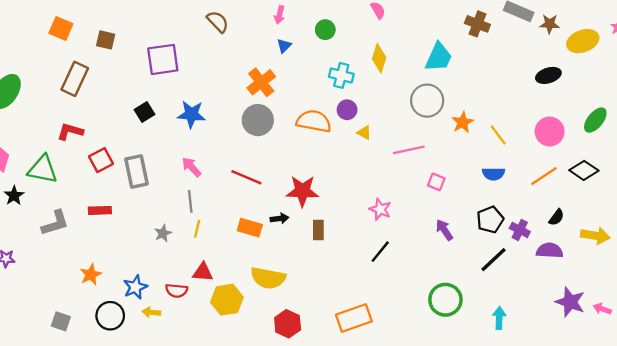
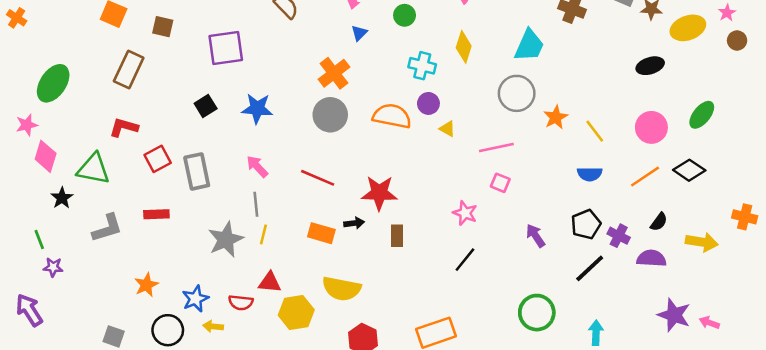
pink square: (436, 182) -> (500, 183), moved
gray star: (163, 233) -> (226, 239), size x1.8

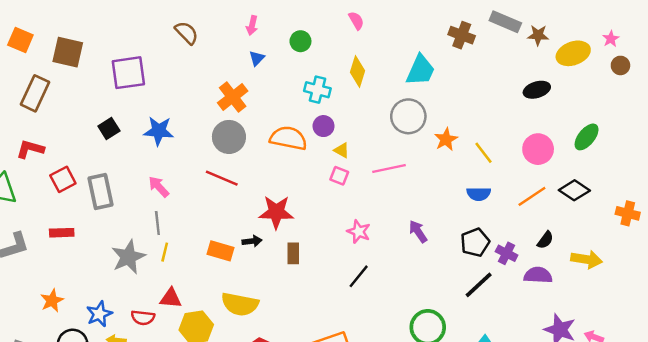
brown square: (163, 27) -> (68, 52), size x1.5
red line: (318, 178) -> (222, 178), moved
pink square: (500, 183) -> (339, 176), moved
orange cross: (745, 217) -> (628, 213), moved
purple arrow: (536, 236) -> (418, 232), moved

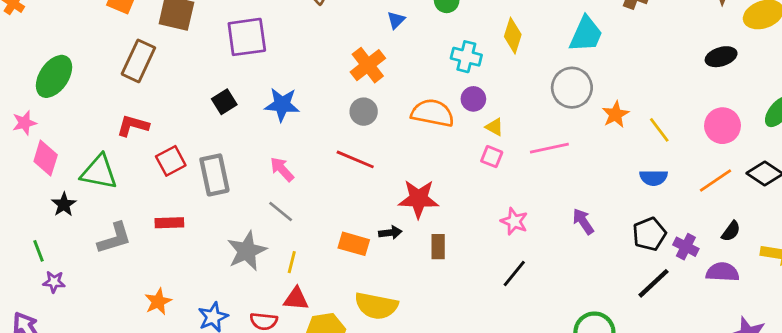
gray circle: (229, 137) -> (364, 112), size x0.7
gray line: (157, 223) -> (281, 211), turned -45
yellow line: (165, 252) -> (292, 262), moved

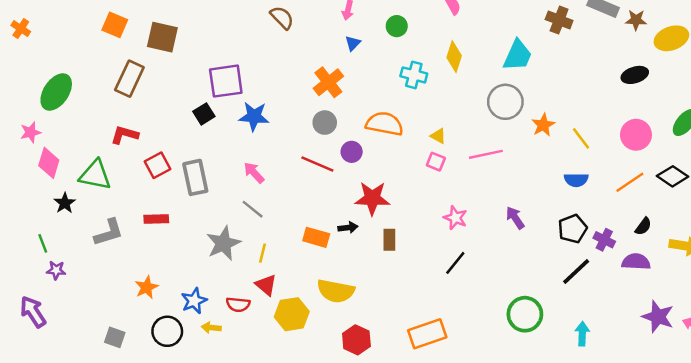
purple square: (247, 37) -> (226, 81), moved
purple circle: (473, 99) -> (352, 152), moved
red triangle: (296, 299) -> (266, 285), turned 35

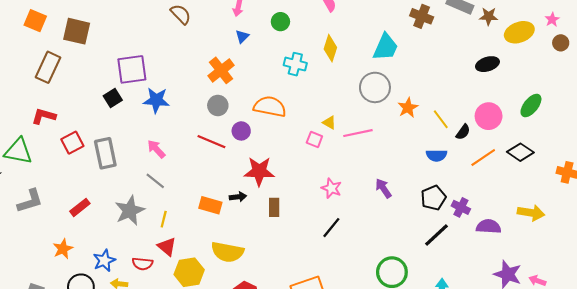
yellow triangle: (438, 136) -> (329, 122), moved
red rectangle: (156, 219) -> (80, 207), moved, turned -36
black semicircle: (643, 226) -> (463, 132), moved

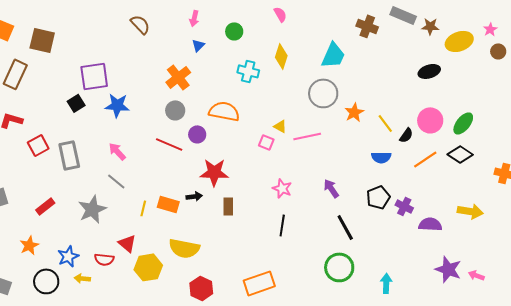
green ellipse: (531, 106) -> (463, 123), moved
yellow line: (164, 219) -> (143, 208), moved
black line: (331, 228) -> (282, 225), turned -30
black line: (437, 235) -> (345, 227), moved, turned -76

